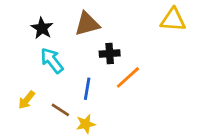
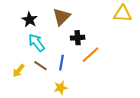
brown triangle: (87, 24) -> (62, 17), turned -30
brown line: (60, 110) -> (41, 66), moved

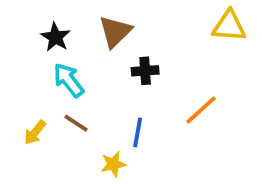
orange line: (91, 55) -> (201, 110), moved
blue line: (62, 63) -> (138, 132), moved

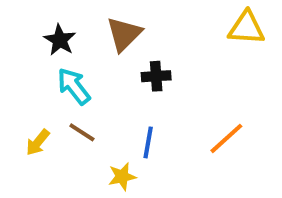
orange line: (201, 110) -> (226, 138), moved

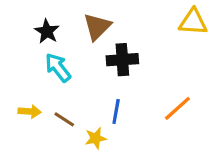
black cross: (156, 76) -> (122, 60), size x1.4
brown line: (82, 132) -> (64, 119), moved
yellow arrow: (38, 142) -> (30, 112), turned -125

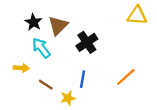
brown triangle: (97, 27) -> (58, 26), moved
black cross: (122, 60) -> (87, 42), turned -30
yellow arrow: (30, 112) -> (21, 68), moved

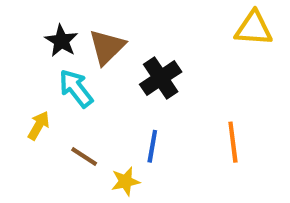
yellow arrow: (21, 68) -> (39, 126), turned -64
orange line: (126, 77) -> (233, 142), turned -55

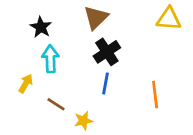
brown triangle: (107, 47) -> (96, 17), moved
cyan arrow: (76, 88) -> (50, 59), turned 36
blue line: (152, 146) -> (106, 84), moved

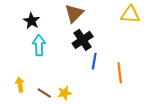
yellow arrow: (26, 84) -> (20, 85), moved, turned -40
blue line: (106, 84) -> (94, 61), moved
brown line: (56, 104) -> (44, 93), moved

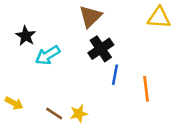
black star: (32, 21) -> (26, 36), moved
cyan arrow: (39, 45) -> (48, 55), turned -120
yellow arrow: (20, 85) -> (14, 103), moved, turned 128

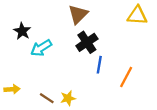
orange line: (146, 89) -> (126, 77), turned 35
yellow arrow: (14, 103) -> (12, 89), turned -32

